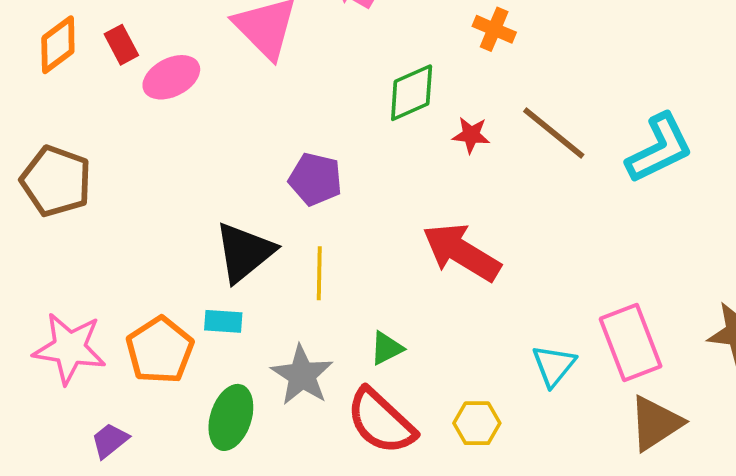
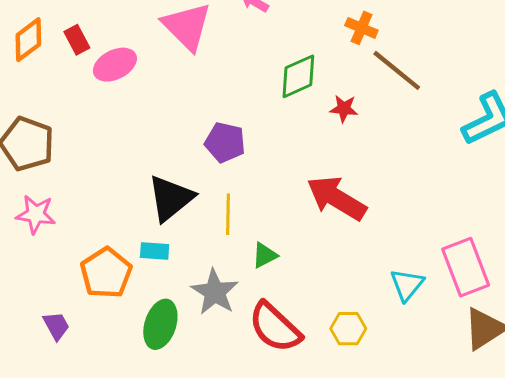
brown line: (554, 133) -> (397, 70), moved
pink star: (69, 348) -> (36, 214), moved, size x0.7
green triangle: (387, 348) -> (265, 255), moved
purple trapezoid: (110, 440) -> (56, 326), moved, turned 100

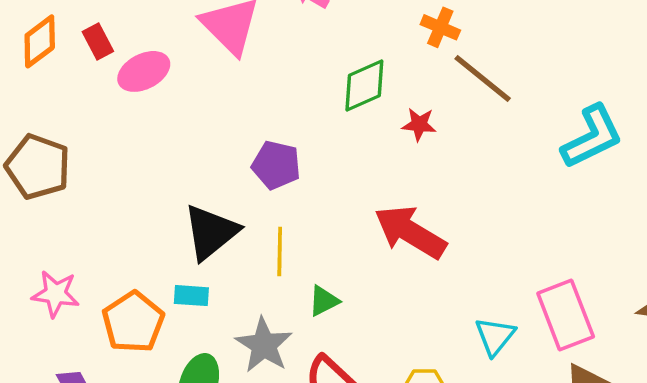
pink star: (36, 214) -> (56, 294), moved

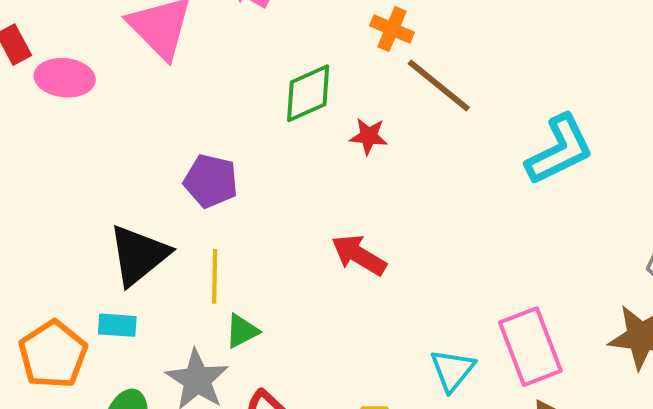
pink ellipse: (144, 71) -> (65, 78), turned 33
red arrow: (410, 232) -> (359, 255), size x0.7
green triangle: (324, 301) -> (242, 331), moved

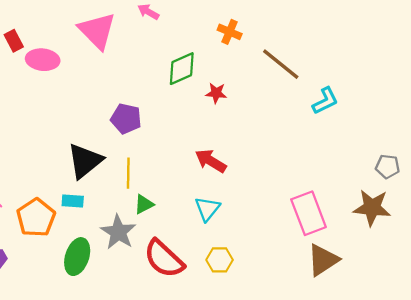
brown line: (439, 86) -> (281, 64), moved
cyan L-shape: (560, 150) -> (325, 101), size x0.7
cyan triangle: (452, 370) -> (207, 209), moved

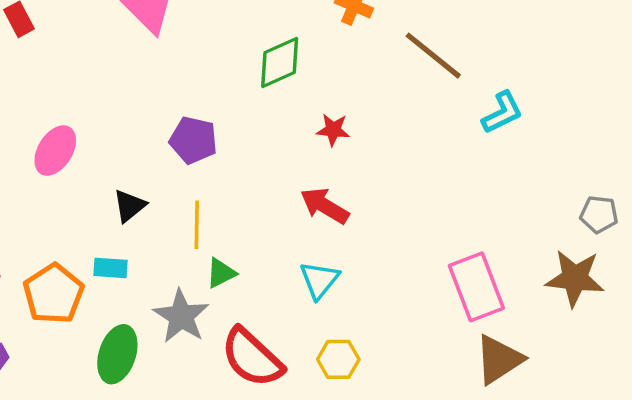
pink ellipse: (43, 60) -> (55, 151), moved, turned -64
red star: (216, 93) -> (333, 130), moved
black triangle: (85, 161) -> (129, 206), size x0.6

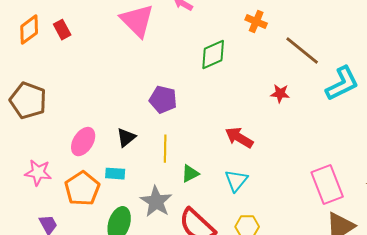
cyan L-shape: (502, 113) -> (342, 84), size x1.4
red star: (333, 130) -> (280, 94), moved
pink ellipse: (55, 151) -> (83, 142), moved
green triangle: (221, 273) -> (190, 174), moved

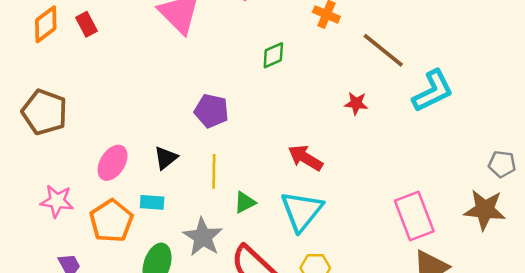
green diamond: (213, 55) -> (273, 55), size x0.7
cyan triangle: (236, 181) -> (302, 211), size x1.5

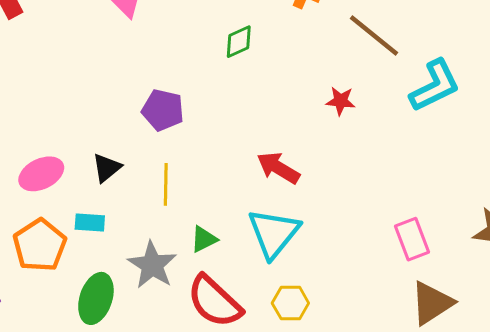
pink ellipse: (113, 163) -> (41, 174), turned 32
green triangle: (245, 202) -> (204, 239), moved
pink rectangle: (414, 216) -> (412, 239), size x0.7

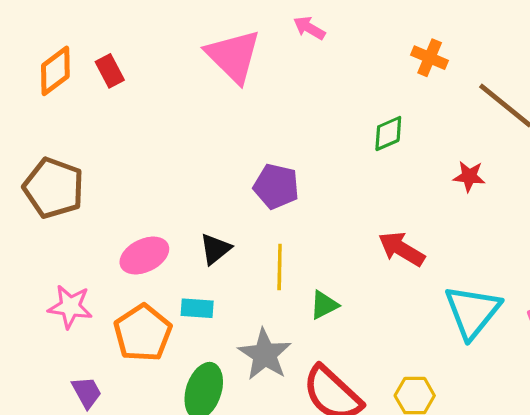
green diamond: (239, 42) -> (388, 134), moved
cyan triangle: (274, 233) -> (472, 312), moved
green triangle: (204, 239) -> (324, 305), moved

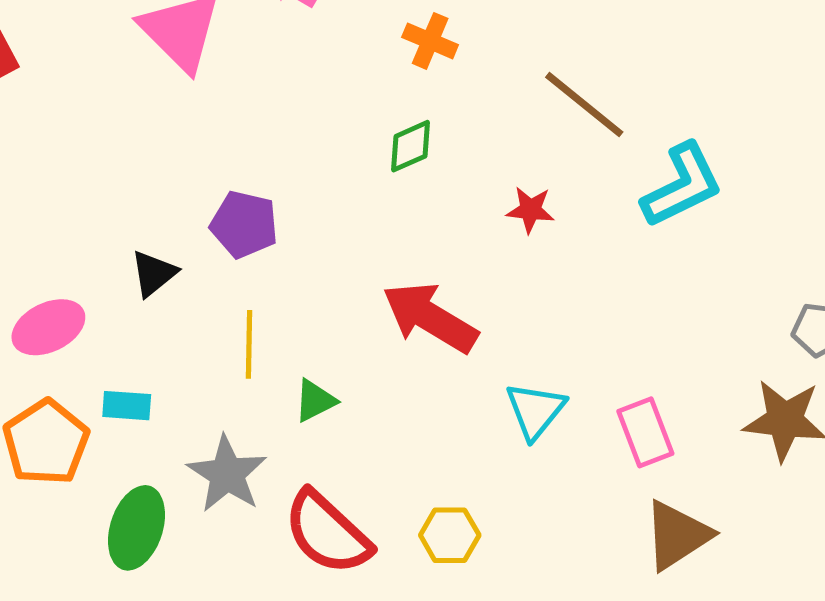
orange cross: (430, 58) -> (430, 41), moved
black triangle: (215, 249) -> (154, 273), moved
red arrow: (402, 249) -> (430, 317), size x1.4
cyan triangle: (472, 312) -> (535, 410), size x0.7

